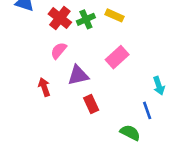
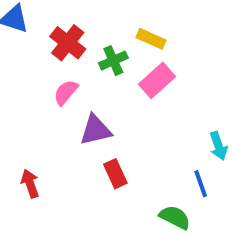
green cross: (86, 19) -> (113, 61), moved
pink rectangle: (117, 57) -> (157, 80), moved
red arrow: (44, 87) -> (30, 184), moved

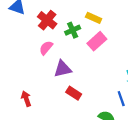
red rectangle: (115, 174) -> (74, 93), turned -32

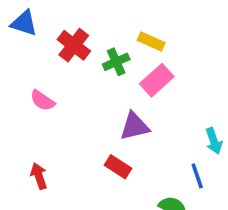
pink semicircle: (46, 48) -> (43, 100), moved, turned -96
purple triangle: (63, 69) -> (135, 126), moved

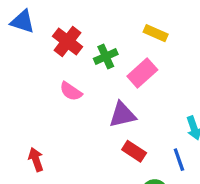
yellow rectangle: (151, 42) -> (156, 33), moved
pink semicircle: (43, 100) -> (71, 91), moved
red rectangle: (118, 167) -> (134, 151), moved

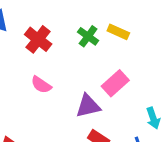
green cross: (106, 56) -> (88, 36), moved, turned -30
pink rectangle: (142, 73) -> (115, 83), moved

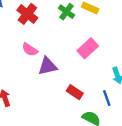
purple triangle: (88, 106) -> (48, 66), moved

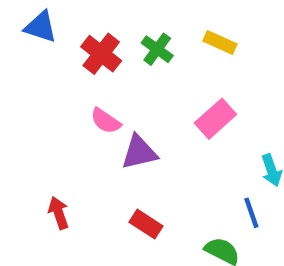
green cross: (66, 12) -> (157, 49), moved
red rectangle: (75, 92) -> (146, 224), moved

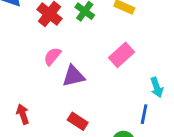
pink semicircle: (106, 121) -> (52, 56), turned 96
blue line: (251, 213) -> (144, 114), turned 30

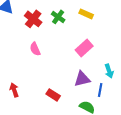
pink semicircle: (52, 56) -> (35, 49), turned -64
purple triangle: (73, 76) -> (82, 79), moved

